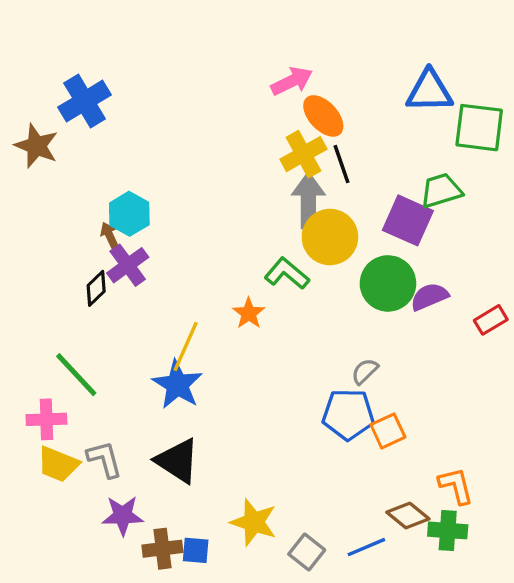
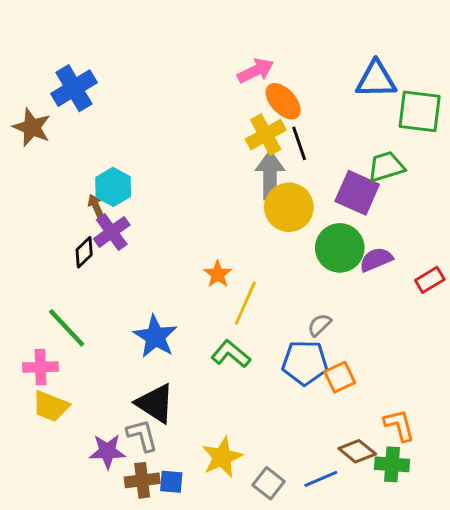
green L-shape: (287, 273) -> (231, 354), moved
yellow line: (186, 346) -> (245, 303), moved
gray L-shape: (104, 459) -> (142, 435), moved
yellow star: (254, 522) -> (222, 457), turned 30

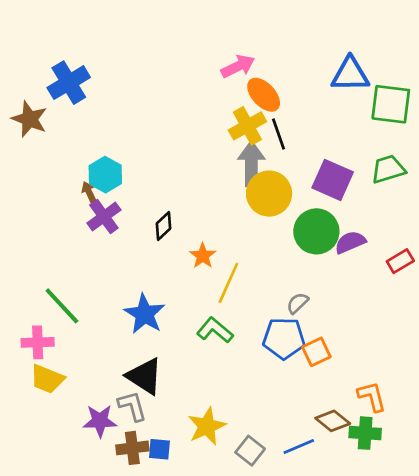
green trapezoid: (386, 167) -> (388, 169), moved
black diamond: (84, 252) -> (163, 226), moved

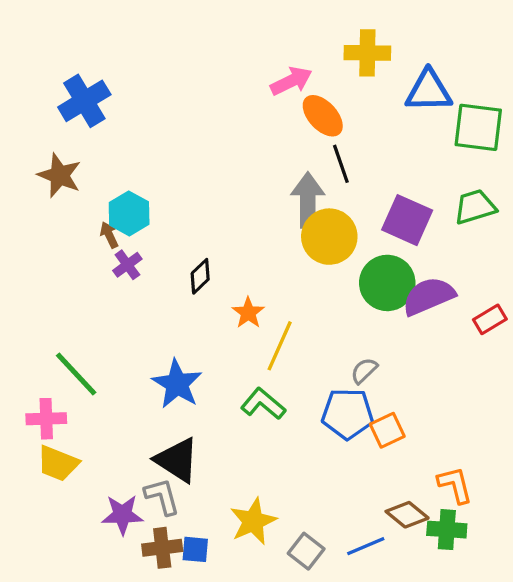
brown star: (29, 119) -> (60, 175), moved
yellow cross: (247, 126) -> (367, 53), moved, turned 30
purple cross: (104, 217) -> (127, 265), size x0.7
purple semicircle: (350, 242) -> (429, 296), size x1.4

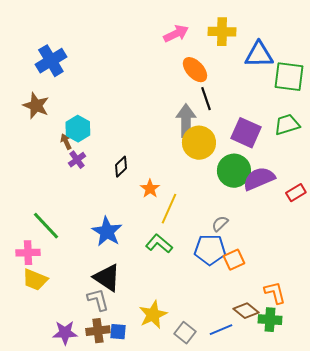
pink arrow: (291, 81) -> (176, 34), moved
purple star: (122, 515) -> (65, 333), moved

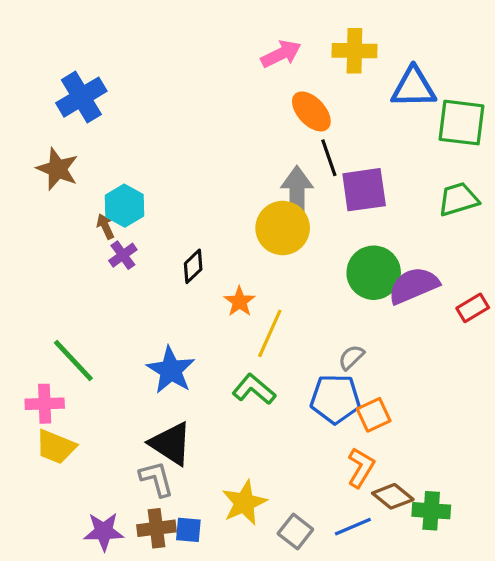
purple square: (246, 133) -> (364, 190), moved, turned -32
yellow circle: (199, 143) -> (283, 228), moved
orange L-shape: (275, 293) -> (361, 468), moved, turned 45

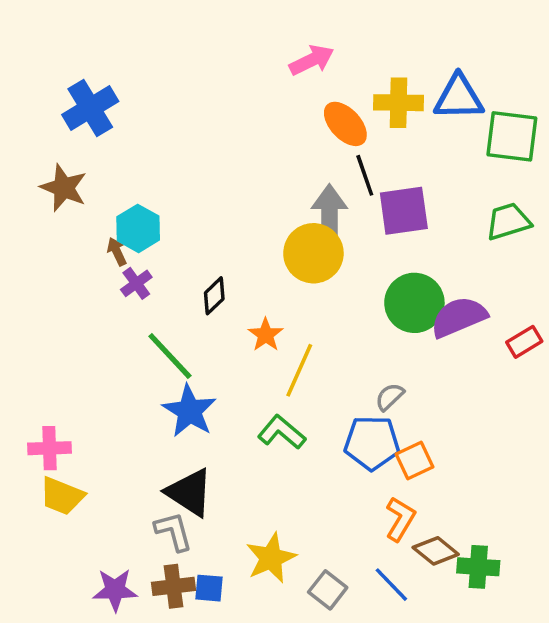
yellow cross: (354, 51) -> (398, 103), moved
green line: (73, 361) -> (170, 356), moved
blue line: (353, 527) -> (391, 585), turned 69

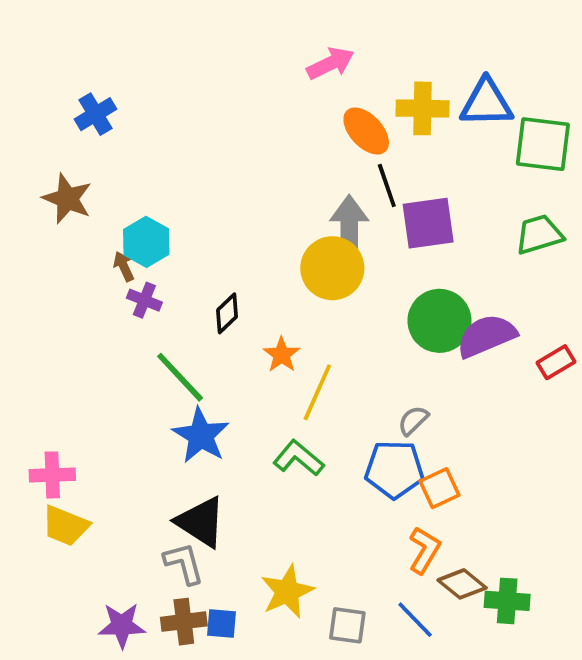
blue cross: (90, 108) -> (96, 114), size x0.7
purple cross: (136, 283) -> (144, 300), turned -32
gray square: (328, 590) -> (347, 625), turned -30

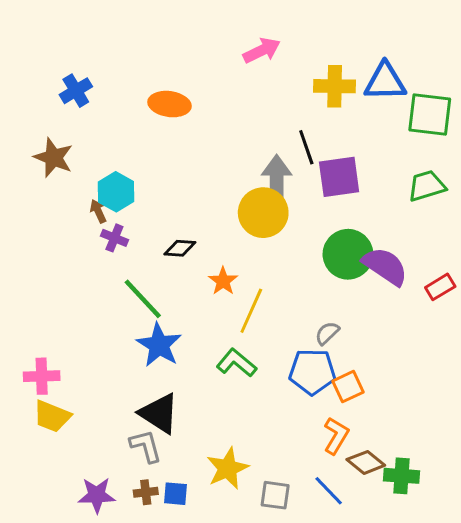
orange ellipse: (366, 131) -> (170, 104), moved, turned -39
black diamond: (227, 313) -> (180, 248), turned 48
purple semicircle: (486, 336) -> (385, 266), turned 57
brown cross: (184, 622) -> (146, 492), size x0.7

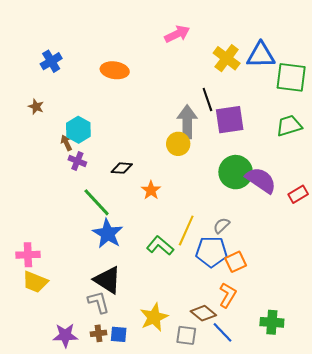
yellow cross: (335, 86) -> (227, 58), turned 36
brown star: (54, 158) -> (36, 107), size x0.6
yellow circle: (263, 213) -> (178, 144), size x0.7
yellow line: (251, 311) -> (186, 231), moved
brown diamond: (366, 462) -> (203, 313), moved

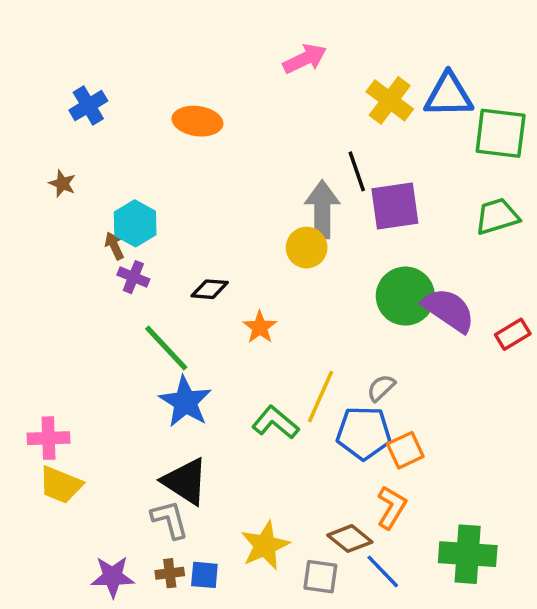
green cross: (272, 322) -> (468, 554), size x1.4

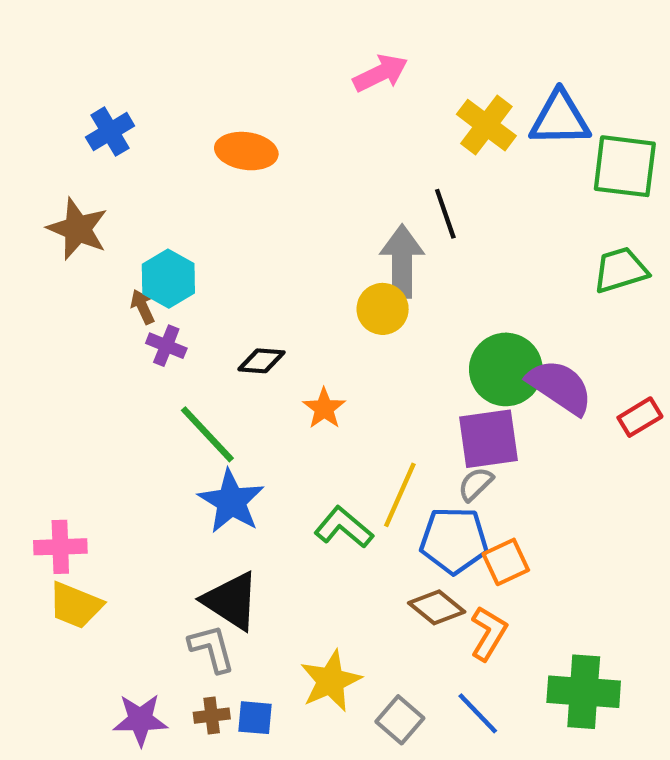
brown star: (62, 183) -> (78, 229), size x1.8
purple square: (395, 206) -> (489, 439), moved
brown diamond: (350, 539) -> (437, 607), moved
gray square: (320, 577) -> (400, 720), turned 33

